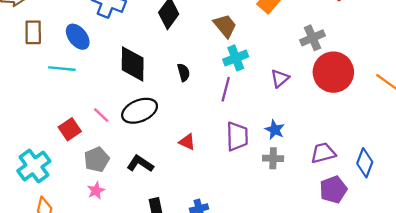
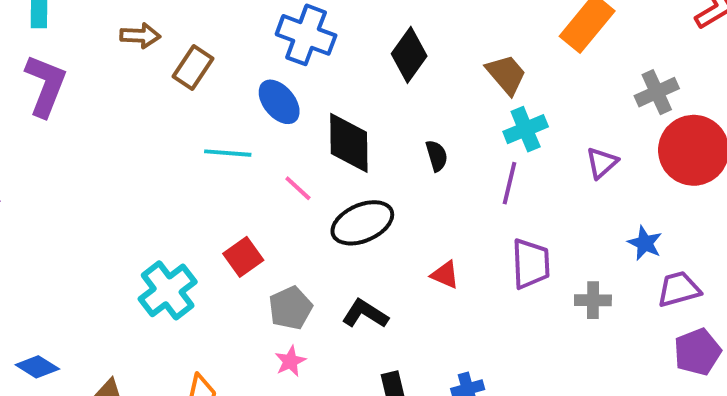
brown rectangle: (33, 32) -> (193, 67), moved, turned 35
blue ellipse: (78, 37) -> (279, 102), moved
pink line: (101, 115) -> (298, 188), moved
blue star: (275, 130) -> (645, 243), moved
cyan cross: (34, 166) -> (168, 290), moved

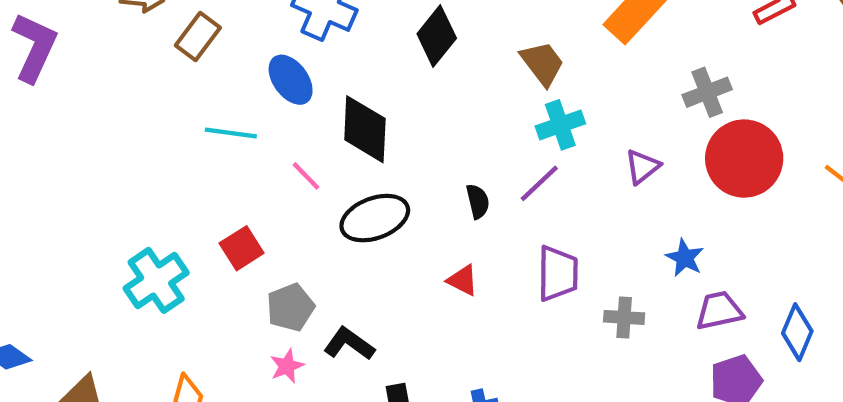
black semicircle: (437, 156) -> (478, 201), moved
purple line: (509, 183) -> (539, 183), turned 30
black L-shape: (365, 314) -> (349, 344), moved

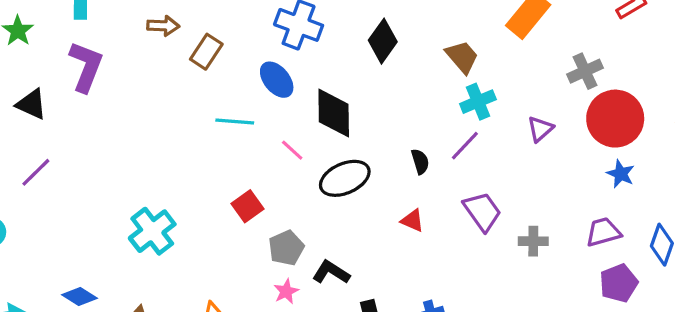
blue star: (685, 258) -> (621, 174), moved
purple trapezoid: (558, 273) -> (482, 211), turned -33
cyan cross: (156, 280) -> (152, 231), moved

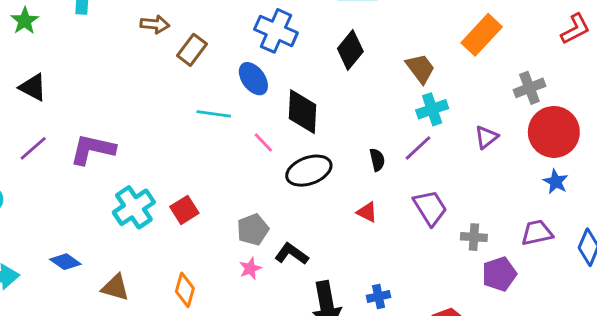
purple L-shape: (86, 67) -> (93, 149), moved, turned -102
red square: (248, 206) -> (184, 210), moved
purple pentagon: (619, 283) -> (499, 274), moved

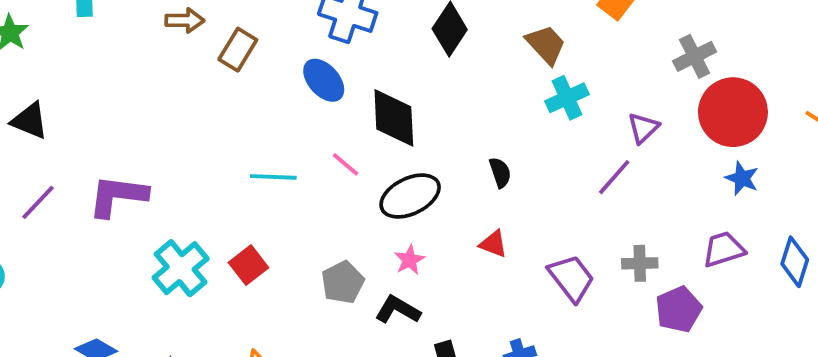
cyan line: (214, 114) -> (273, 177), moved
purple line: (418, 148) -> (614, 177), moved
purple trapezoid: (430, 208) -> (571, 278), moved
pink star: (250, 268) -> (409, 260), moved

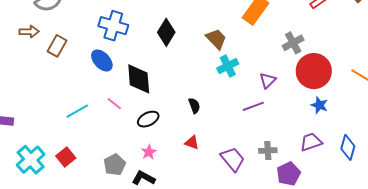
cyan line: (273, 177) -> (77, 111), turned -30
purple line: (614, 177) -> (253, 106), turned 30
black ellipse: (410, 196) -> (148, 119), size x0.7

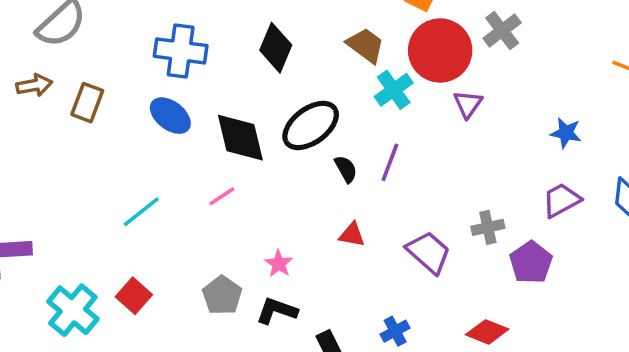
red circle: (314, 71) -> (440, 50), moved
pink line: (114, 104) -> (222, 196), moved, turned -63
purple line: (253, 106) -> (390, 162), moved, turned -40
black ellipse: (148, 119) -> (311, 125), moved, size x1.5

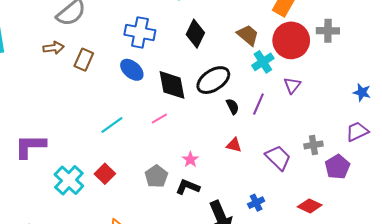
gray cross: (502, 31) -> (328, 31), turned 35
purple triangle: (468, 104) -> (292, 85), moved

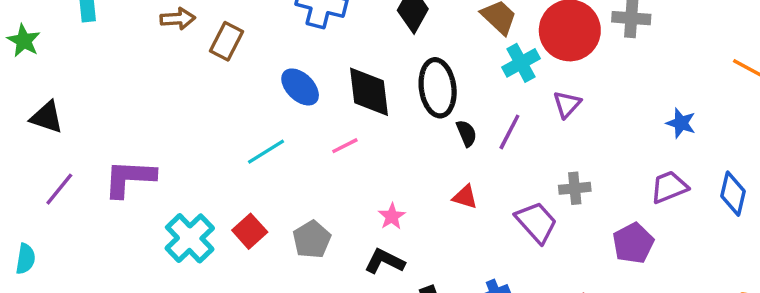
blue ellipse: (132, 70) -> (300, 87), moved
black ellipse: (213, 80) -> (438, 88), turned -68
gray cross: (313, 145) -> (575, 188), moved
gray pentagon: (156, 176) -> (312, 240), moved

